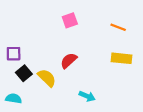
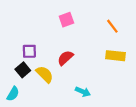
orange line: (118, 27) -> (112, 26), turned 32
purple square: (14, 54) -> (29, 51), moved
cyan semicircle: (14, 99) -> (13, 94), turned 112

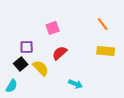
pink square: (66, 20) -> (53, 28), moved

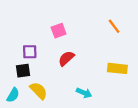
yellow rectangle: (106, 51) -> (117, 68), moved
black square: (21, 64) -> (23, 71), turned 32
yellow semicircle: (41, 68) -> (39, 91), moved

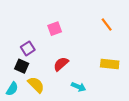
purple square: (30, 52) -> (28, 48), turned -32
red semicircle: (66, 58) -> (61, 64), moved
black square: (23, 71) -> (22, 66), turned 32

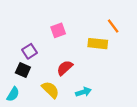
yellow rectangle: (110, 64) -> (98, 44), moved
yellow semicircle: (36, 85) -> (50, 90), moved
cyan arrow: (79, 87) -> (83, 92), turned -40

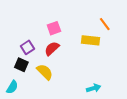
red semicircle: (65, 68) -> (52, 48), moved
yellow semicircle: (50, 90) -> (45, 72), moved
cyan arrow: (83, 92) -> (94, 88), moved

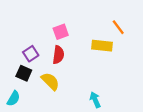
red semicircle: (52, 48) -> (58, 55), turned 140
cyan arrow: (94, 88) -> (95, 100), moved, turned -96

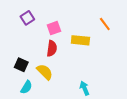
yellow rectangle: (102, 46) -> (80, 40), moved
purple square: (31, 54) -> (27, 18), moved
cyan semicircle: (13, 99) -> (26, 87), moved

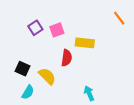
purple square: (27, 18) -> (35, 28), moved
orange line: (105, 24) -> (119, 18), moved
red semicircle: (52, 48) -> (67, 58), moved

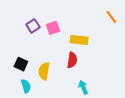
red semicircle: (67, 58) -> (72, 60), moved
yellow semicircle: (47, 76) -> (44, 71), turned -126
cyan semicircle: (28, 92) -> (26, 86), turned -48

